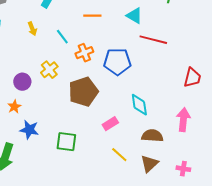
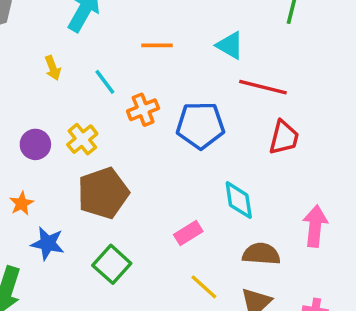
red trapezoid: (192, 78) -> (284, 137), moved
purple circle: (22, 82) -> (35, 144), moved
brown pentagon: (83, 92) -> (103, 193), moved
green square: (66, 142) -> (112, 264), turned 35

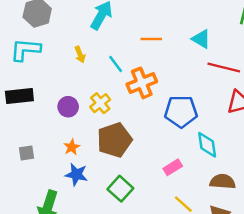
orange cross: (143, 110) -> (142, 83), size x1.4
blue pentagon: (200, 125) -> (181, 111), moved
orange star: (21, 203) -> (72, 147), moved

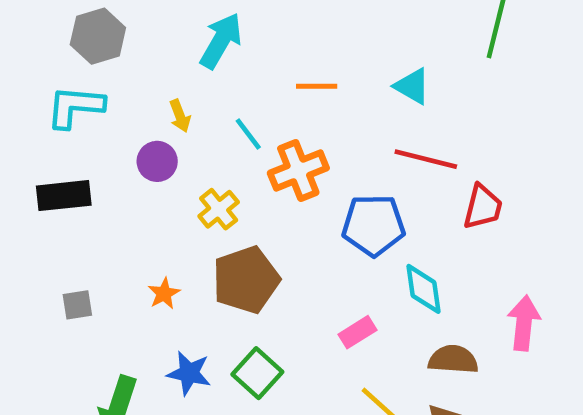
red line: (224, 68) -> (426, 159), moved
purple circle: (68, 107) -> (157, 161), moved
blue star: (76, 174) -> (189, 373), moved

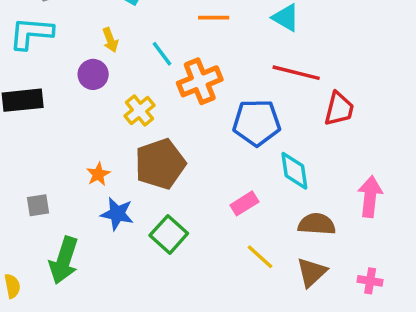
gray square: (77, 305) -> (38, 205), moved
blue star: (189, 373) -> (117, 214), moved

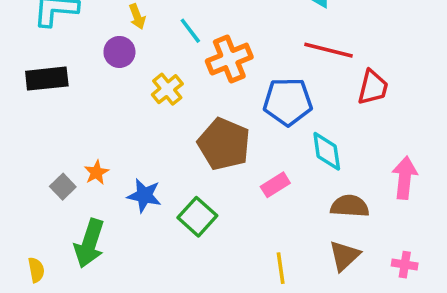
brown pentagon: (160, 164) -> (224, 144), moved, turned -30
orange star: (98, 174) -> (96, 172), moved
gray square: (38, 205) -> (63, 187), turned -35
yellow line: (260, 257) -> (281, 268), moved, turned 40

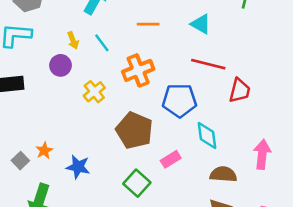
cyan line: (190, 31) -> (102, 43), moved
green square: (197, 217) -> (137, 183), moved

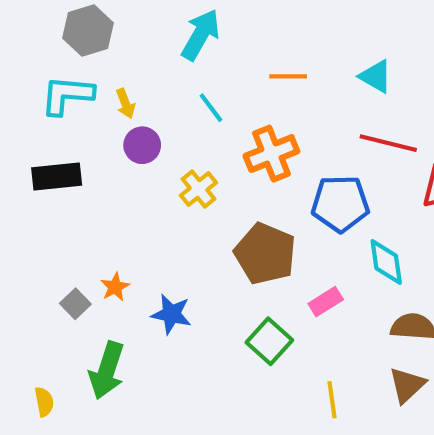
yellow arrow: (73, 40) -> (125, 104), moved

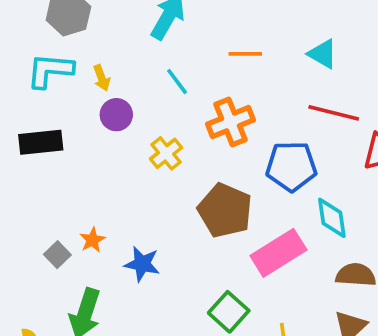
pink rectangle: (326, 302) -> (278, 253), size x1.8
green square: (269, 341) -> (229, 312), moved

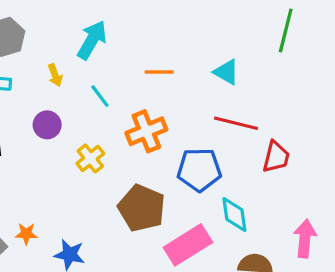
yellow arrow: (102, 78) -> (55, 75), moved
orange star: (92, 240) -> (26, 234), turned 30

